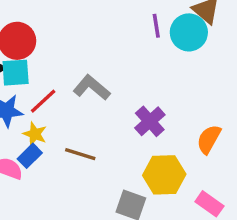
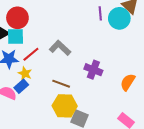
purple cross: (150, 121) -> (93, 70), turned -30
brown line: (80, 154) -> (61, 84), moved
yellow hexagon: (164, 175) -> (65, 106), moved

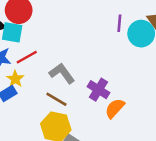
gray L-shape: (60, 48) -> (62, 73), moved
orange semicircle: (128, 82) -> (115, 108), moved

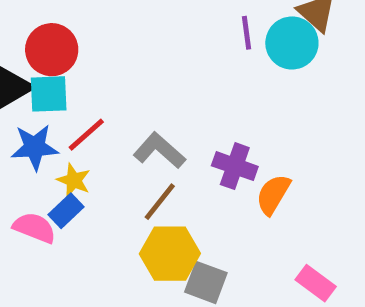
brown line: (56, 99) -> (160, 202), turned -70

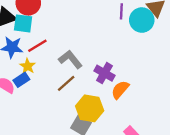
yellow hexagon: (170, 254) -> (90, 108), moved

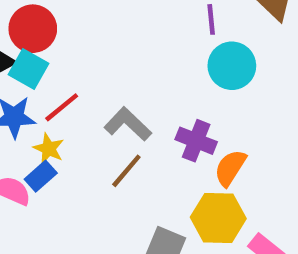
cyan circle: (142, 20) -> (232, 66), moved
cyan square: (23, 23) -> (28, 69), turned 30
yellow hexagon: (90, 108) -> (218, 218), moved

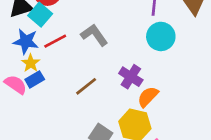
gray L-shape: (128, 124) -> (94, 35), moved
yellow star: (49, 149) -> (31, 63), moved

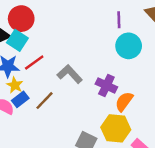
gray L-shape: (94, 35) -> (70, 74), moved
brown line: (86, 86) -> (44, 101), moved

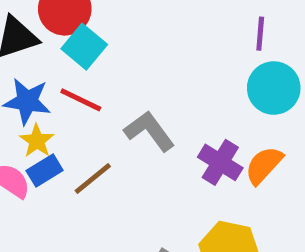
cyan square: (17, 40) -> (84, 47), moved
red line: (34, 63) -> (81, 100), turned 55
orange semicircle: (124, 102) -> (264, 165), moved

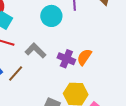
cyan circle: (274, 88) -> (51, 16), moved

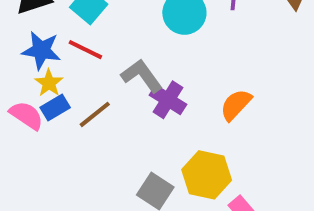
purple cross: (66, 59) -> (168, 100), moved

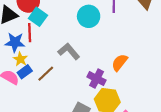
red line: (85, 50) -> (30, 33), moved, turned 66
purple cross: (168, 100) -> (97, 79), moved

